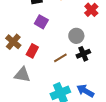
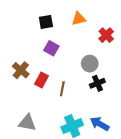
brown line: (60, 58) -> (62, 89), moved, turned -48
gray triangle: (22, 75) -> (27, 123), moved

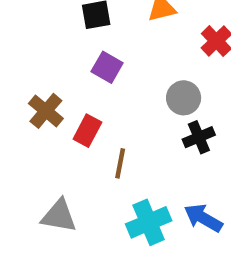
brown line: (62, 89) -> (120, 163), moved

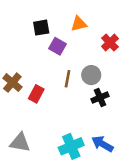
purple square: (107, 67) -> (57, 46), moved
brown line: (120, 163) -> (67, 79), moved

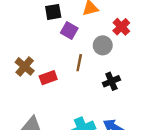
gray circle: (91, 75) -> (103, 45), moved
red rectangle: (36, 94) -> (48, 78), turned 42

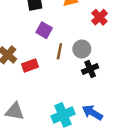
purple square: (69, 30) -> (44, 30), moved
gray circle: (103, 45) -> (82, 49), moved

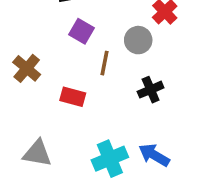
gray circle: (82, 49) -> (138, 40), moved
red rectangle: (30, 65) -> (73, 97), moved, turned 35

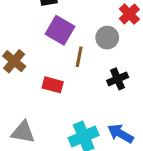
purple square: (82, 31) -> (60, 30), size x1.4

